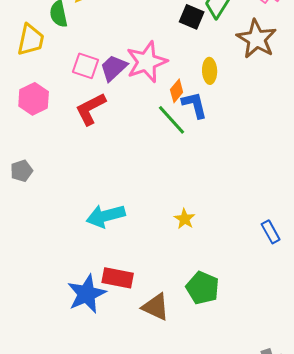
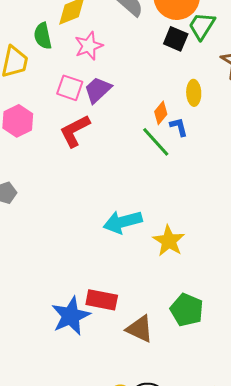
pink star: (147, 62) -> (89, 46), moved, size x0.7
blue L-shape: (195, 105) -> (179, 127), size x0.7
cyan arrow: (106, 216) -> (123, 222), moved
yellow star: (185, 219) -> (169, 241), size x1.5

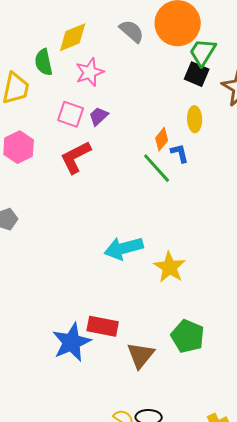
black square: (176, 39) -> (197, 74), moved
purple trapezoid: (98, 90) -> (99, 116), size x0.7
brown triangle: (140, 329) -> (141, 355), turned 44

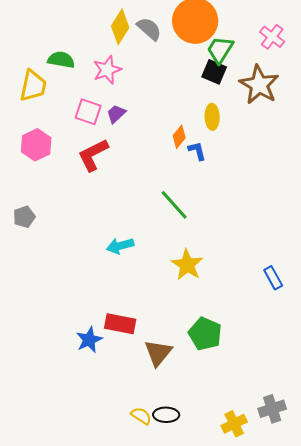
yellow diamond: (73, 37) -> (120, 27), moved, turned -36
green semicircle: (44, 62) -> (61, 60), turned 112
green line: (157, 168) -> (174, 205), moved
cyan arrow: (124, 248) -> (120, 246), moved, size x0.7
blue star: (72, 342) -> (89, 340), size x0.7

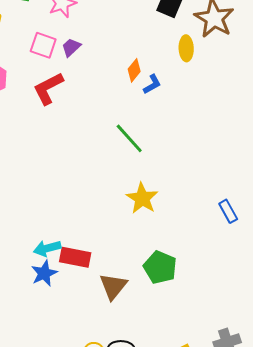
yellow ellipse: (212, 117) -> (186, 48), moved
blue L-shape: (197, 151) -> (152, 84), turned 75
cyan arrow: (120, 246) -> (47, 248), moved

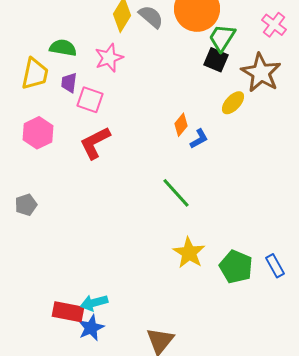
purple trapezoid: (71, 47) -> (69, 83), moved, turned -40
yellow ellipse: (186, 48) -> (233, 103), turned 45
red rectangle: (75, 257) -> (68, 312), moved
green pentagon: (160, 267) -> (236, 267), moved

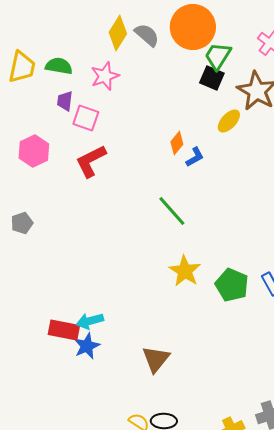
yellow trapezoid: (35, 74) -> (22, 67), moved

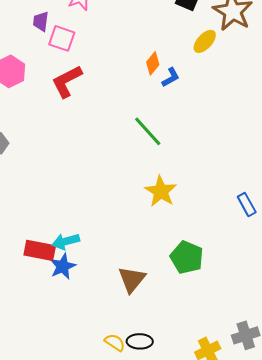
green pentagon: (232, 285) -> (187, 257), moved

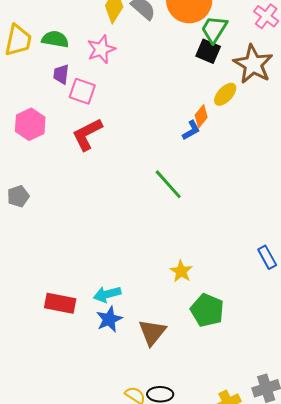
orange diamond: (153, 63) -> (201, 116), moved
yellow star: (161, 191) -> (181, 271), moved, size x0.7
cyan arrow: (66, 241) -> (107, 294), moved
blue star: (63, 266) -> (109, 319), moved

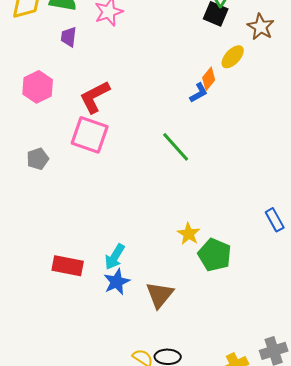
brown star: (253, 64) -> (261, 27), size x0.7
pink square: (82, 91) -> (90, 135), moved, size x1.4
gray pentagon: (18, 196) -> (38, 159), moved
cyan arrow: (107, 294) -> (115, 257), turned -44
green pentagon: (207, 310) -> (215, 255), moved

